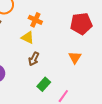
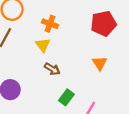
yellow triangle: (28, 38) -> (43, 45), turned 32
brown arrow: (34, 59) -> (52, 69), turned -80

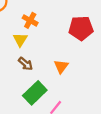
orange triangle: (100, 63) -> (61, 66), moved
green rectangle: (66, 97) -> (35, 93), size x1.5

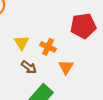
orange cross: (30, 20) -> (48, 47), moved

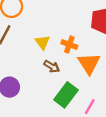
orange triangle: (66, 67) -> (89, 63), size x1.5

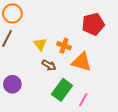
orange triangle: (89, 63) -> (82, 62), turned -40

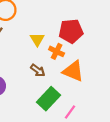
red pentagon: (93, 24) -> (71, 31), moved
yellow triangle: (40, 44) -> (37, 39), moved

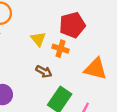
orange triangle: (73, 71) -> (96, 69), moved

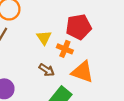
orange triangle: (96, 69) -> (82, 72), moved

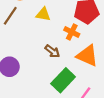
yellow triangle: (44, 38) -> (43, 14), moved, turned -49

